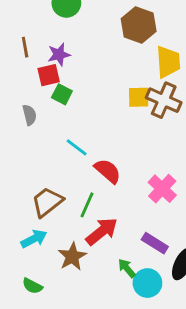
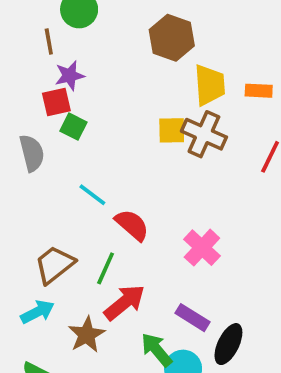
brown line: (25, 47) -> (49, 42), moved
gray semicircle: (29, 115) -> (32, 153), size x1.4
green arrow: (127, 268) -> (157, 350), size x1.4

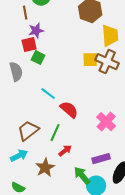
red arrow: (124, 302) -> (65, 151), size x0.6
purple rectangle: (193, 318) -> (101, 159), turned -48

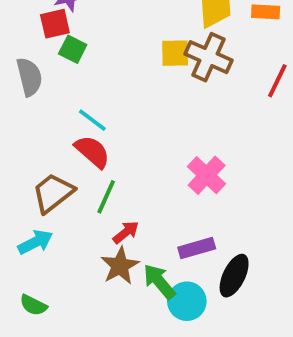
red semicircle: (69, 110) -> (92, 152), moved
brown star: (45, 168) -> (120, 266), moved

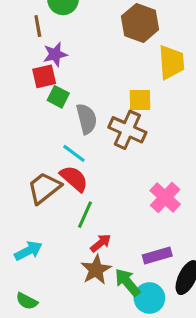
brown cross: (209, 57) -> (127, 130), moved
gray semicircle: (29, 77) -> (87, 119), moved
brown trapezoid: (53, 193) -> (44, 188), moved

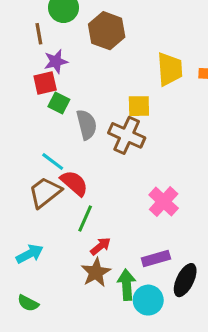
brown hexagon: (140, 23) -> (107, 31), moved
cyan line: (74, 153) -> (53, 162), moved
green arrow: (127, 282) -> (127, 285), turned 36

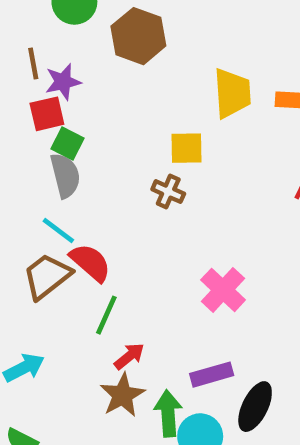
brown line: (39, 34) -> (33, 63), moved
gray semicircle: (87, 125) -> (65, 176), moved
brown cross: (127, 135) -> (168, 192), size x0.6

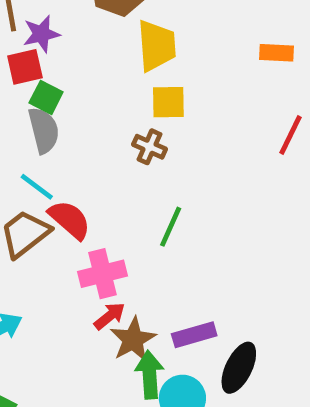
yellow trapezoid: (232, 93) -> (157, 46), moved
pink cross: (223, 290) -> (103, 274), moved, turned 33
green line: (106, 315) -> (171, 227), moved
brown star: (122, 395) -> (133, 340), moved

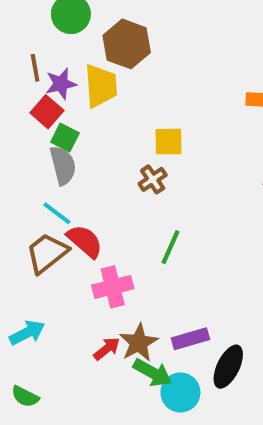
yellow trapezoid: (157, 46) -> (101, 86), moved
red square: (25, 67) -> (47, 112), turned -36
brown cross: (150, 147) -> (153, 179), turned 32
red arrow: (110, 316) -> (107, 349), moved
green arrow: (150, 375) -> (153, 373), turned 123

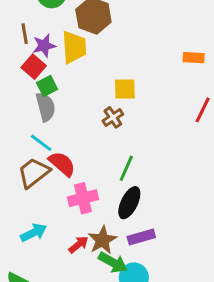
green square: (65, 138) -> (47, 86), turned 36
cyan arrow: (27, 333) -> (34, 233), moved
black ellipse: (228, 367) -> (129, 203), moved

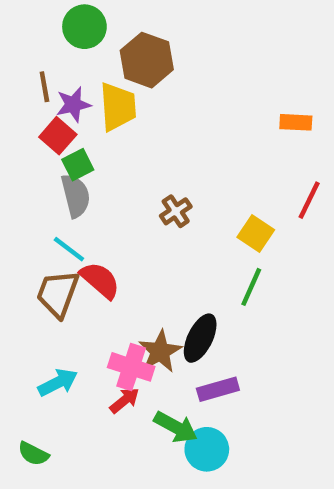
yellow square: (125, 89) -> (256, 234), moved, turned 35
green line: (126, 168) -> (251, 287), moved
brown trapezoid: (34, 173) -> (58, 294), turned -32
pink cross: (83, 198) -> (131, 367), moved, turned 32
brown star: (102, 240) -> (160, 351), moved

